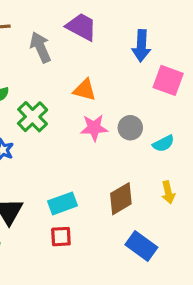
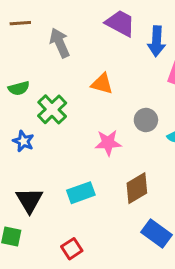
purple trapezoid: (81, 27) -> (120, 23), moved
pink star: (94, 128) -> (108, 143), moved
red square: (61, 237) -> (72, 249), moved, turned -30

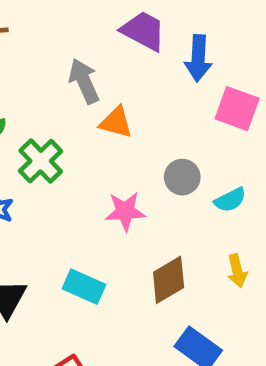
gray arrow: (60, 43) -> (84, 81), moved
cyan rectangle: (81, 193) -> (84, 287), turned 44

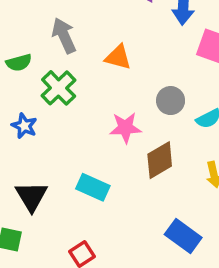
gray arrow: (84, 81) -> (64, 36), moved
brown diamond: (169, 280) -> (160, 160), moved

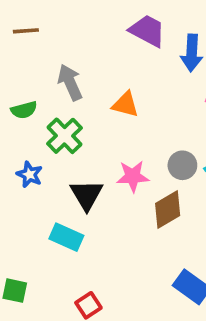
gray circle: (171, 101) -> (182, 165), moved
cyan rectangle: (93, 187) -> (66, 237), moved
black triangle: (31, 196) -> (87, 195), moved

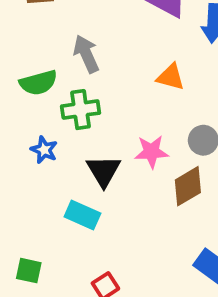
orange triangle: (125, 104) -> (171, 77), moved
green semicircle: (24, 110) -> (38, 83), size x1.4
green cross: (65, 136) -> (81, 110), turned 36

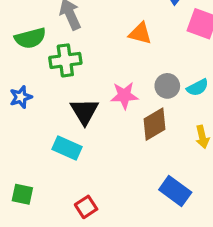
blue star: (44, 150) -> (21, 97), moved, turned 30

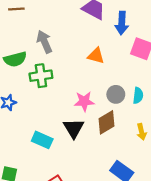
cyan semicircle: (198, 87) -> (138, 96), turned -56
black triangle: (84, 111) -> (74, 128), moved

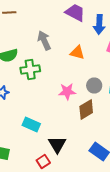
gray arrow: (44, 42) -> (44, 40), moved
black triangle: (74, 128) -> (57, 144), moved

